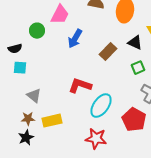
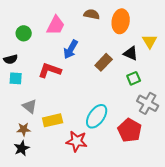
green circle: (37, 31) -> (24, 33), moved
red L-shape: (80, 86) -> (50, 70), moved
yellow rectangle: (52, 121) -> (53, 120), moved
red star: (96, 139) -> (77, 141), moved

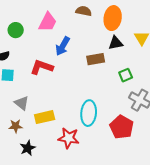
black triangle: (131, 53) -> (116, 43), moved, turned -35
brown rectangle: (104, 62) -> (96, 59), turned 36
cyan ellipse: (97, 116) -> (89, 113), turned -30
black star: (22, 148) -> (28, 148), moved

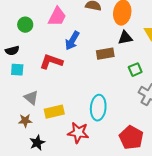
red pentagon: (122, 127) -> (131, 138), moved

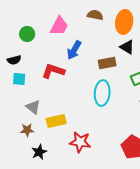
black triangle: (125, 38) -> (127, 47), turned 42
cyan ellipse: (98, 108) -> (102, 93), moved

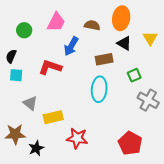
brown semicircle: (95, 15) -> (92, 25), moved
black semicircle: (14, 60) -> (11, 56), turned 128
brown star: (27, 130) -> (15, 134), moved, size x1.5

